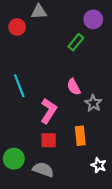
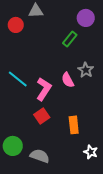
cyan line: (19, 86) -> (18, 79), turned -30
gray star: (93, 103) -> (86, 70), moved
pink L-shape: (49, 111) -> (44, 89), moved
red square: (49, 140) -> (42, 116), moved, turned -35

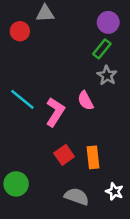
green rectangle: (70, 39) -> (102, 49), moved
gray star: (86, 70) -> (107, 75), moved
red square: (42, 116) -> (64, 155), moved
gray semicircle: (40, 156) -> (77, 197), moved

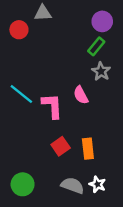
pink L-shape: (55, 112) -> (52, 106), turned -36
green circle: (16, 184) -> (23, 184), moved
white star: (115, 191) -> (97, 184), moved

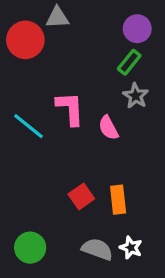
red circle: (19, 30) -> (25, 40), size x1.5
pink L-shape: (52, 106) -> (70, 109), moved

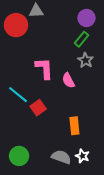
cyan line: (29, 126) -> (18, 95), moved
red square: (81, 196) -> (38, 108), moved

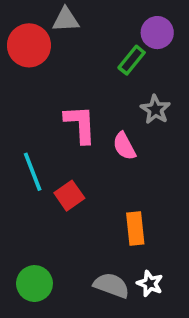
green rectangle: (81, 39) -> (132, 60), moved
cyan line: (18, 95) -> (33, 172), turned 30

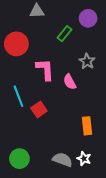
red circle: (29, 45) -> (16, 44), moved
green rectangle: (132, 60) -> (65, 34), moved
orange rectangle: (135, 229) -> (87, 126), moved

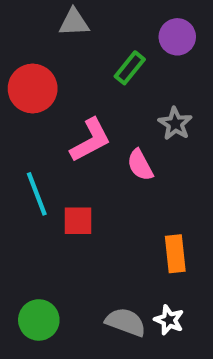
pink L-shape: (45, 70) -> (90, 140), turned 65
red square: (39, 109) -> (78, 221), turned 35

